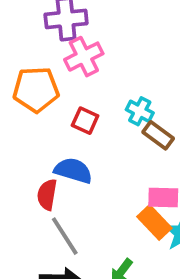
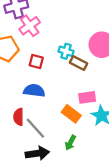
red semicircle: (47, 195) -> (19, 117), moved
orange rectangle: (154, 222) -> (71, 114), moved

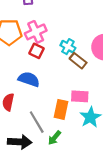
pink cross: (30, 26) -> (36, 32), moved
orange rectangle: (71, 114) -> (61, 109), turned 54
gray line: (35, 128) -> (37, 122), moved

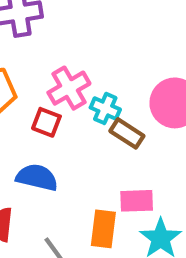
pink cross: (36, 32) -> (69, 88), moved

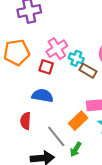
orange rectangle: (103, 229) -> (78, 121), turned 42

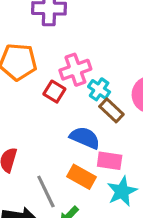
blue semicircle: (43, 96) -> (85, 138), moved
orange rectangle: (78, 121) -> (82, 177), turned 60

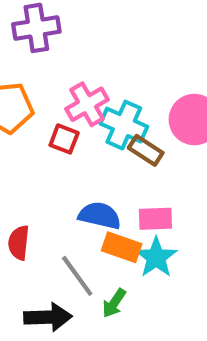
cyan cross: (99, 89) -> (124, 125), size x1.5
blue semicircle: (85, 138) -> (100, 215), moved
cyan star: (122, 191) -> (156, 257), moved

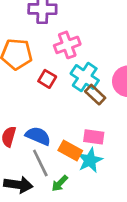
pink cross: (87, 104) -> (67, 45), moved
blue semicircle: (100, 215) -> (38, 136), moved

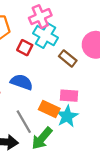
cyan cross: (85, 77) -> (45, 36), moved
blue semicircle: (38, 136) -> (22, 82), moved
green arrow: (60, 183) -> (42, 138), size x1.5

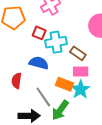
cyan cross: (45, 36) -> (56, 42), moved, turned -35
brown rectangle: (68, 58) -> (78, 53), moved

